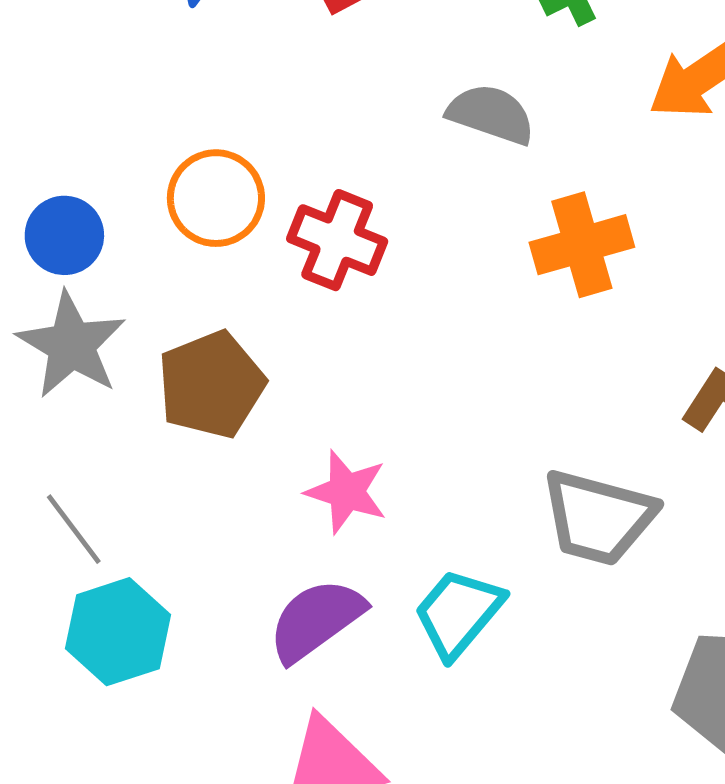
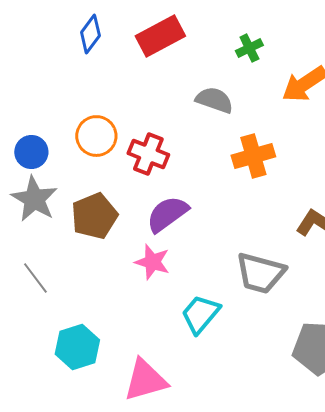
purple semicircle: (316, 620) -> (167, 214), moved
cyan hexagon: (118, 632) -> (77, 347), moved

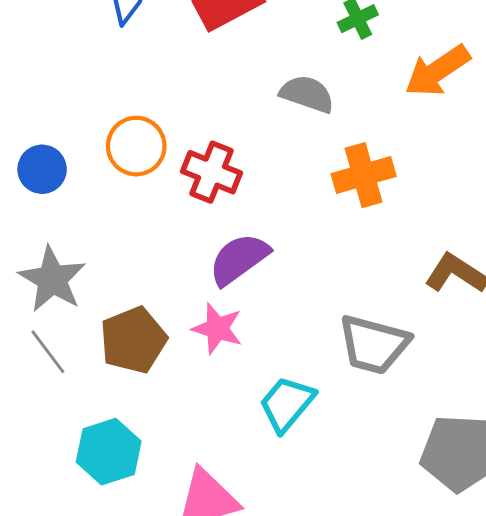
gray star: (34, 199) -> (52, 279), moved
brown pentagon: (94, 216) -> (133, 340), moved

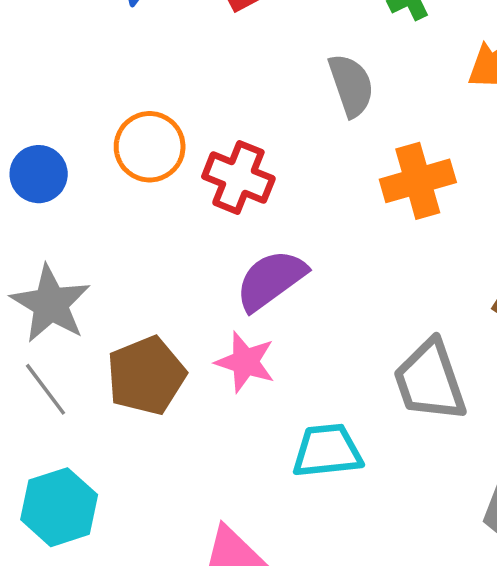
gray semicircle: (307, 94) -> (351, 85), turned 52
gray trapezoid: (374, 344) -> (430, 381), turned 56
cyan trapezoid: (287, 404) -> (327, 451), turned 44
cyan hexagon: (109, 452) -> (59, 507), moved

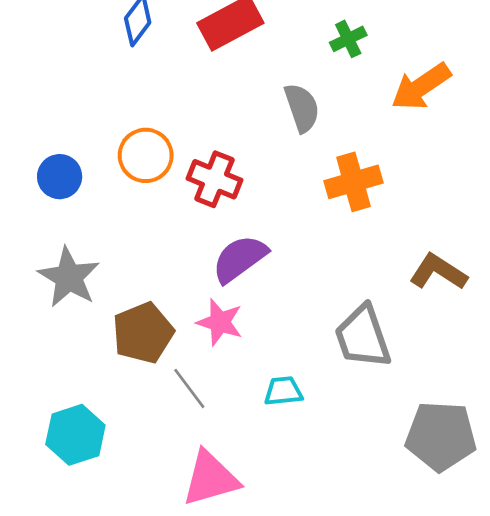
gray line: (45, 389) -> (189, 388), moved
cyan trapezoid: (327, 451) -> (283, 391), size x0.7

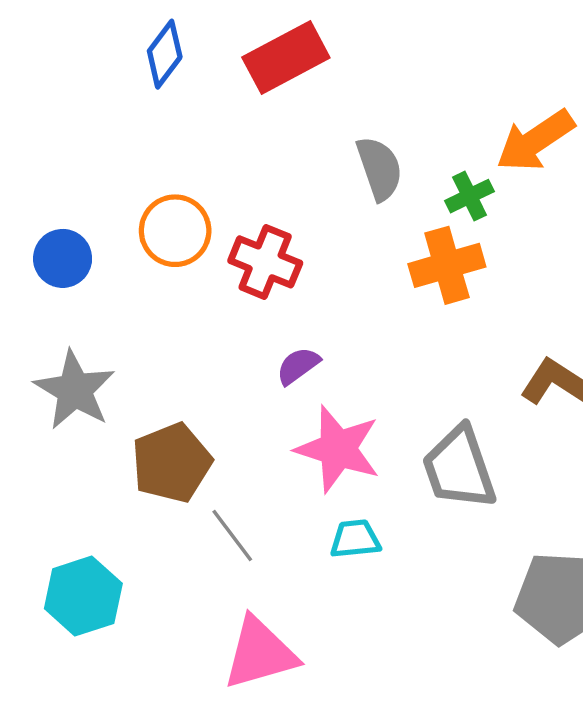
green cross: (348, 39) -> (469, 196), moved
purple semicircle: (240, 259) -> (298, 366), size x0.6
pink star: (220, 322) -> (338, 449), moved, size x1.4

